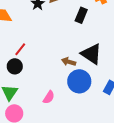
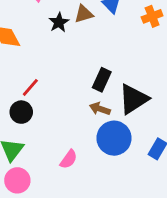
black rectangle: (81, 15) -> (102, 80), moved
black triangle: (91, 54) -> (133, 99), turned 50

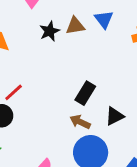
black triangle: (133, 99) -> (115, 116), size x0.6

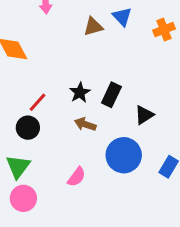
black star: (50, 31) -> (80, 93), moved
brown arrow: (80, 122) -> (85, 124), moved

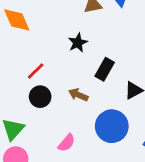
black star: (80, 93) -> (78, 43), moved
black circle: (28, 128) -> (40, 97), moved

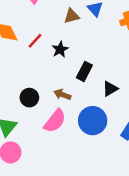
red line: (36, 71) -> (35, 41), moved
pink semicircle: (67, 143) -> (55, 121), moved, size x1.5

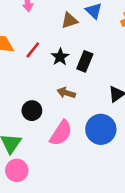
black rectangle: (84, 71) -> (85, 61), moved
brown arrow: (62, 95) -> (66, 93), moved

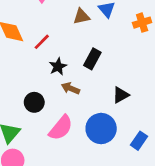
black star: (60, 57) -> (58, 67), moved

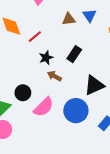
black triangle: (121, 95) -> (94, 85), size x1.5
black circle: (34, 102) -> (23, 93), moved

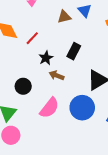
black circle: (23, 93) -> (23, 86), moved

